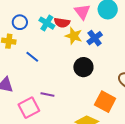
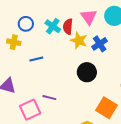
red semicircle: (62, 23) -> (68, 27), turned 84
blue line: (32, 57) -> (36, 59), turned -56

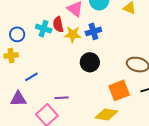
blue cross: (100, 44) -> (93, 31), turned 35
blue line: (36, 59) -> (31, 77), moved
orange square: (106, 108) -> (119, 90), turned -35

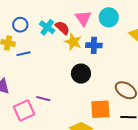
red semicircle: (58, 24) -> (62, 28), turned 126
blue line: (31, 77) -> (23, 54), moved

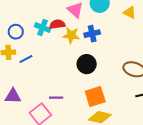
red semicircle: (62, 28) -> (57, 24), turned -35
orange square: (100, 109) -> (95, 97), moved

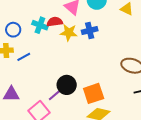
black circle: (87, 64) -> (67, 85), moved
purple line: (56, 98) -> (55, 95), turned -40

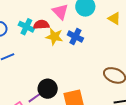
blue cross: (90, 31) -> (75, 37), turned 35

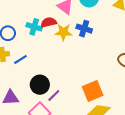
black circle: (48, 89) -> (40, 85), moved

